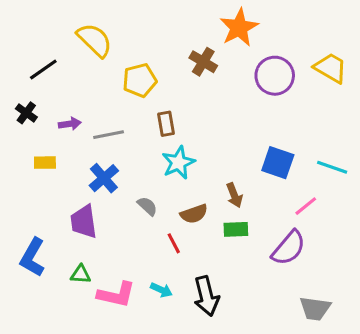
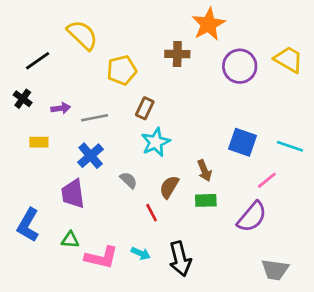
brown cross: (203, 62) -> (177, 54), turned -30
brown rectangle: (166, 124) -> (145, 108), turned 35
brown semicircle: (194, 214) -> (169, 187), turned 140

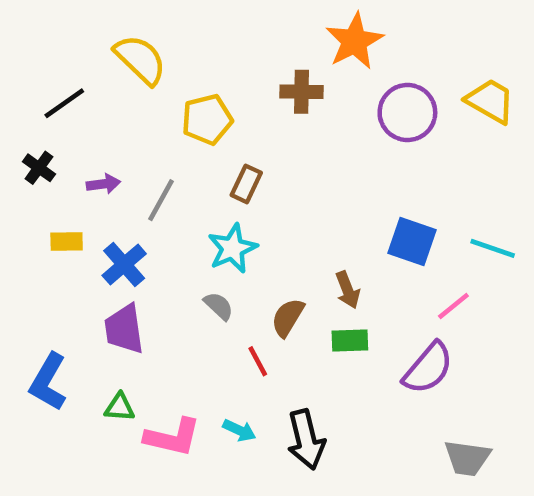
gray line: (95, 118) -> (161, 200), turned -50
cyan star: (156, 142) -> (232, 248), moved
blue cross: (91, 156) -> (124, 265), moved

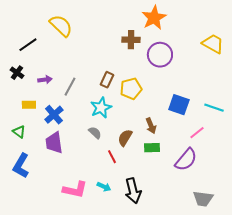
purple circle: (407, 113) -> (160, 55), moved
yellow pentagon: (207, 119) -> (131, 89), moved
green triangle: (120, 407) -> (19, 132), moved, turned 32

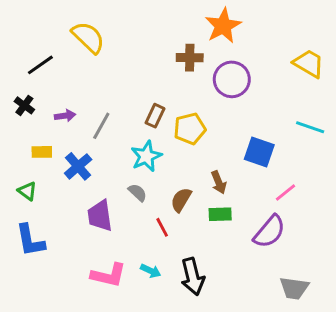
cyan line: (214, 108) -> (310, 127), moved
purple trapezoid: (54, 143) -> (100, 216), moved
blue L-shape: (21, 166) -> (30, 240), turned -40

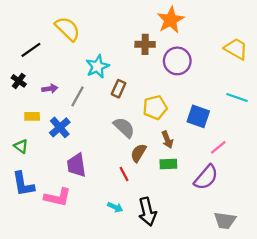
yellow pentagon: (190, 129) -> (155, 107), moved
cyan star: (146, 156) -> (97, 66), moved
gray semicircle: (138, 192) -> (124, 127), moved, size x1.5
pink L-shape: (109, 275) -> (58, 197), moved

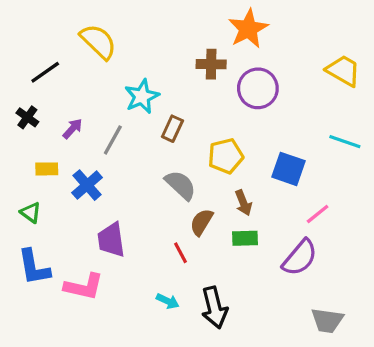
purple arrow: (50, 89) -> (73, 129), turned -40

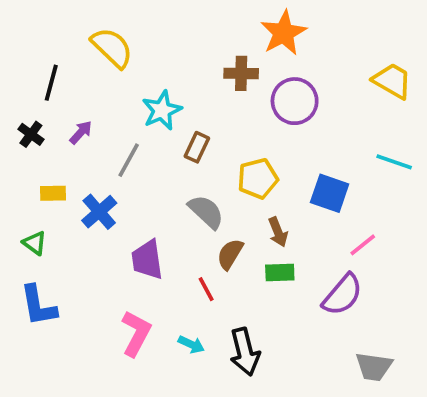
black line: (45, 72) -> (51, 83), turned -40
purple arrow: (73, 129) -> (81, 132), moved
purple trapezoid: (111, 240) -> (147, 260), moved
pink L-shape: (84, 287) -> (136, 333), moved, turned -75

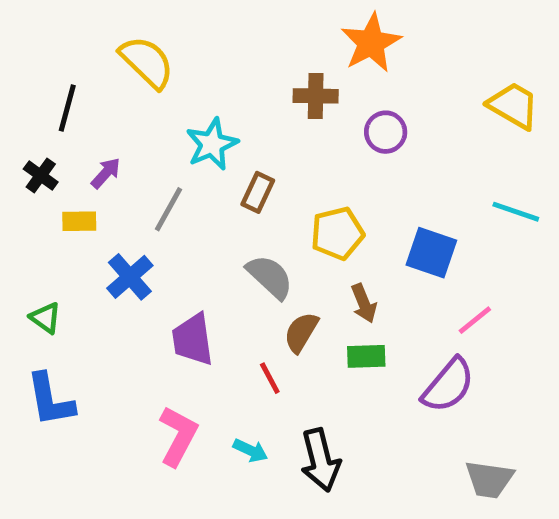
purple circle: (295, 101) -> (386, 132), size x0.7
yellow rectangle: (53, 193) -> (79, 221), moved

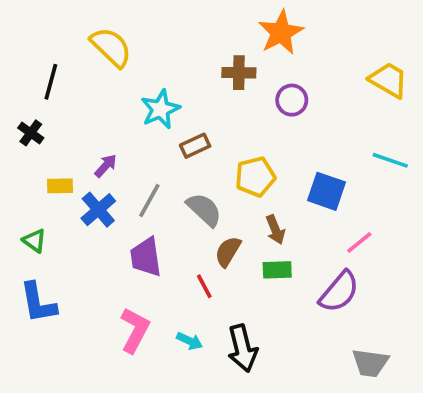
purple arrow: (106, 173) -> (106, 166), moved
brown rectangle: (258, 192) -> (195, 146), turned 40
gray line: (169, 209) -> (149, 200), moved
yellow rectangle: (79, 221) -> (60, 186), moved

